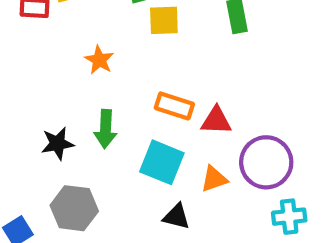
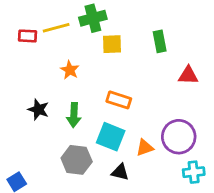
red triangle: (216, 121) -> (188, 75), moved
black star: (57, 144) -> (38, 109), moved, turned 30
gray hexagon: (74, 208) -> (77, 160), moved

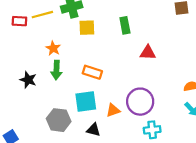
green arrow: (74, 115) -> (56, 70), moved
cyan square: (111, 137) -> (86, 102), turned -30

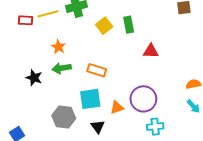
yellow square: (87, 28) -> (104, 26), moved, turned -35
green arrow: (56, 70) -> (62, 68), turned 78
black triangle: (93, 130) -> (98, 127), turned 40

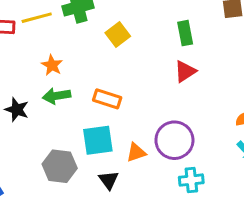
green rectangle: (129, 25) -> (185, 33), moved
red triangle: (151, 51) -> (185, 71), turned -35

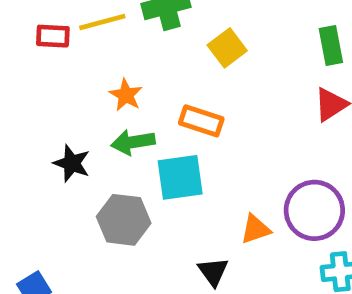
orange rectangle: (107, 99) -> (201, 121), moved
cyan square: (98, 140) -> (180, 177), moved
gray hexagon: (60, 166) -> (124, 220), moved

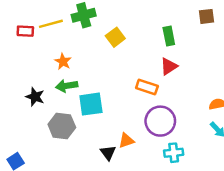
orange rectangle: (201, 121) -> (147, 87), moved
orange triangle: (255, 229) -> (126, 141), moved

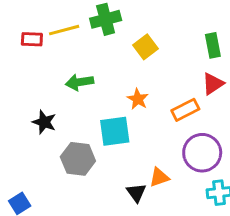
orange star: (63, 61) -> (138, 99), moved
green arrow: (67, 86) -> (79, 82), moved
orange rectangle: (147, 87) -> (185, 110), turned -45

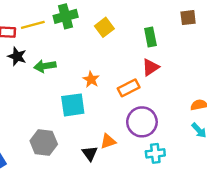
yellow square: (145, 47) -> (104, 27), moved
black star: (44, 122) -> (17, 56), moved
gray hexagon: (78, 159) -> (44, 143), moved

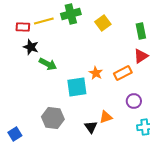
green arrow: (45, 66) -> (48, 64), moved, turned -144
orange star: (91, 79) -> (96, 73), moved
purple circle: (142, 122) -> (134, 101), size x0.6

